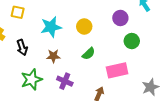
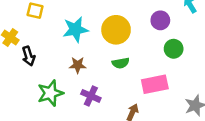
yellow circle: (84, 26) -> (116, 30), size x1.5
black arrow: (22, 47) -> (29, 56), moved
green semicircle: (89, 54) -> (121, 63), turned 32

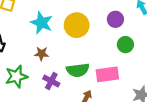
cyan star: (75, 29) -> (42, 23), turned 30
green semicircle: (121, 63) -> (78, 70), moved, size x1.5

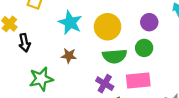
green circle: (125, 45) -> (144, 48), moved
green semicircle: (78, 70) -> (115, 56), moved
purple cross: (51, 81) -> (105, 84), moved

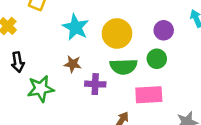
black arrow: (25, 43) -> (18, 62), moved
purple cross: (105, 84) -> (95, 84), moved, turned -30

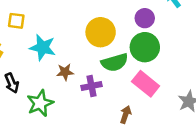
cyan star: (76, 27) -> (43, 47), moved
green circle: (157, 59) -> (145, 47), size x1.5
pink rectangle: (149, 95) -> (146, 84), turned 56

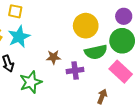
cyan star: (43, 47) -> (19, 37), moved, turned 30

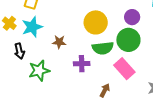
brown star: (53, 57) -> (59, 42), moved

